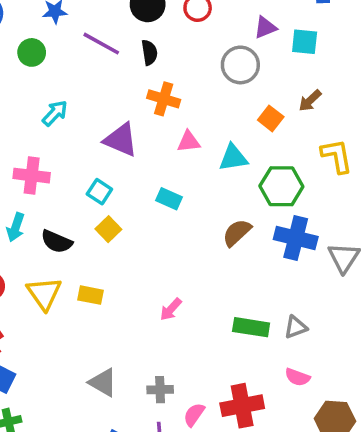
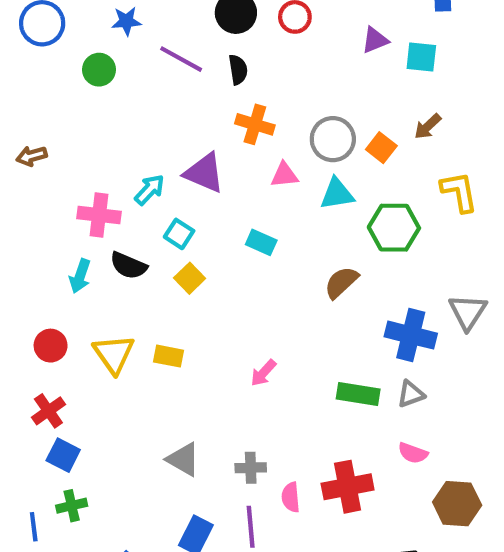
gray circle: (240, 65) -> (333, 139), moved
cyan arrow: (55, 113) -> (150, 190), moved
blue cross: (296, 238) -> (411, 335), moved
black semicircle: (57, 242) -> (128, 266), moved
pink semicircle: (194, 415) -> (291, 497), turned -40

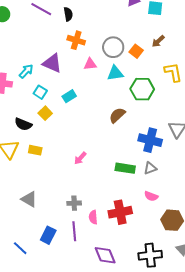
cyan rectangle: (261, 242) -> (69, 96), moved, turned -56
black semicircle: (128, 266) -> (23, 124), moved
gray triangle: (183, 459) -> (29, 199), moved

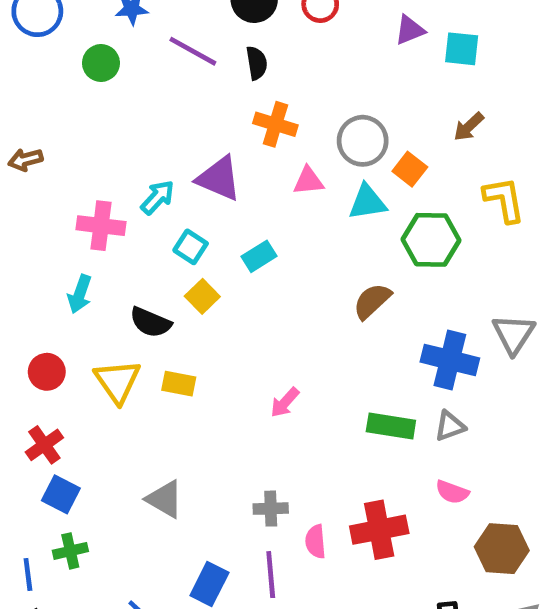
orange square: (136, 51) -> (410, 169), moved

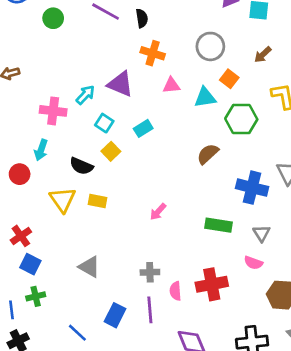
gray circle: (363, 141) -> (210, 46), moved
red circle: (47, 372) -> (20, 174), moved
gray triangle: (450, 426) -> (261, 233), moved, turned -42

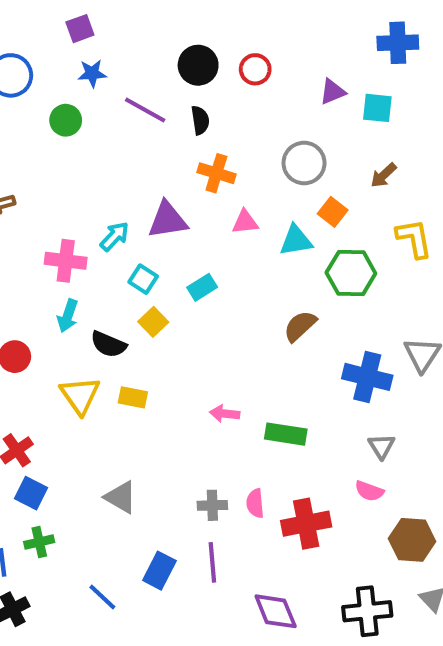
purple triangle: (120, 84) -> (168, 220), turned -32
cyan arrow: (41, 150) -> (68, 316), moved
pink arrow: (158, 212) -> (225, 414), turned 54
green rectangle: (218, 225) -> (286, 434), moved
pink semicircle: (175, 291) -> (255, 503), moved

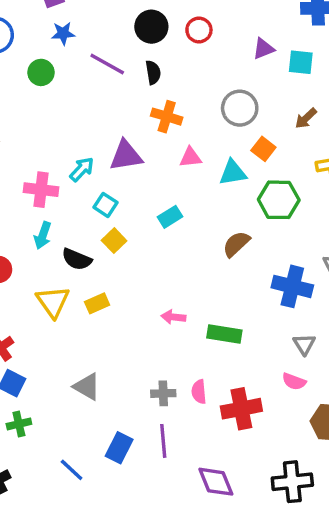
cyan rectangle: (202, 287) -> (170, 217), moved
yellow rectangle: (133, 397) -> (97, 303), turned -35

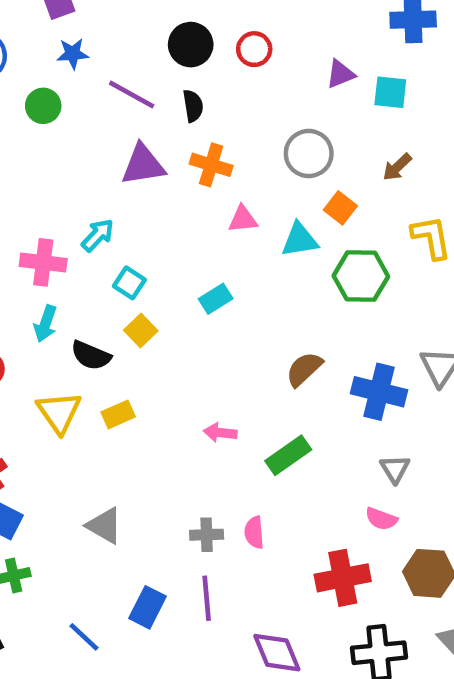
purple triangle: (126, 156) -> (143, 165), moved
brown semicircle: (236, 244) -> (304, 369), moved
green rectangle: (224, 334) -> (288, 455), turned -44
red cross: (241, 409) -> (343, 578), moved

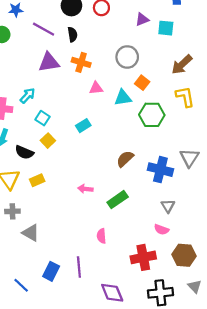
brown arrow: (397, 167) -> (182, 64), moved, size x1.5
gray cross: (207, 535) -> (12, 211), moved

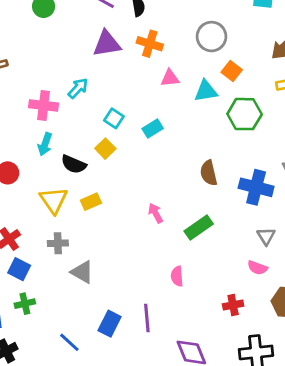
cyan square: (43, 118) -> (114, 118), moved
brown semicircle: (125, 159) -> (209, 173), turned -60
pink arrow: (85, 189) -> (156, 213), turned 56
red cross: (143, 257) -> (233, 305), size x0.6

